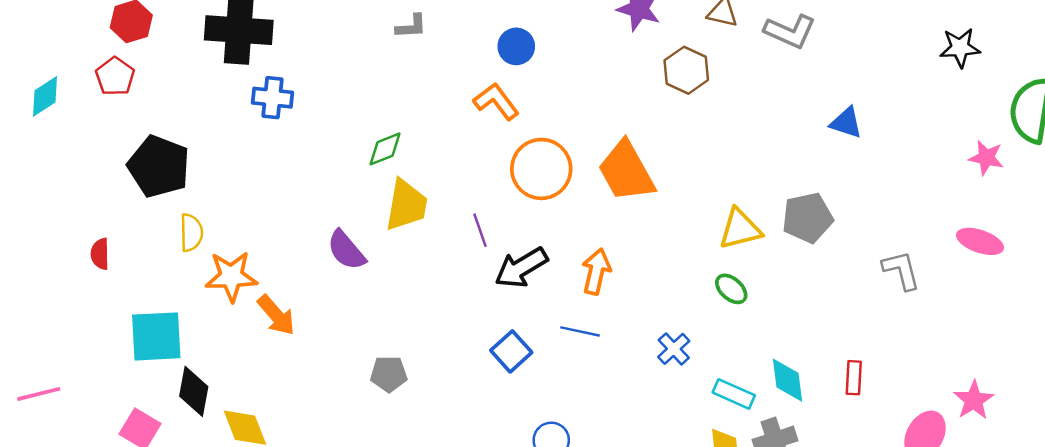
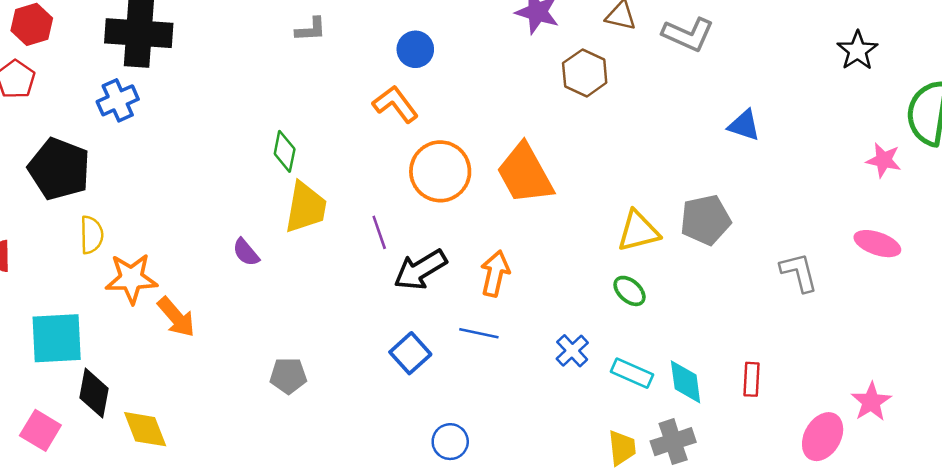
black star: (960, 48) -> (857, 51), turned -30
blue cross: (272, 98) -> (118, 100), moved, turned -30
green diamond: (385, 149) -> (285, 151), turned -57
purple semicircle: (346, 250) -> (246, 252), size x0.7
cyan rectangle: (734, 394) -> (632, 373), moved

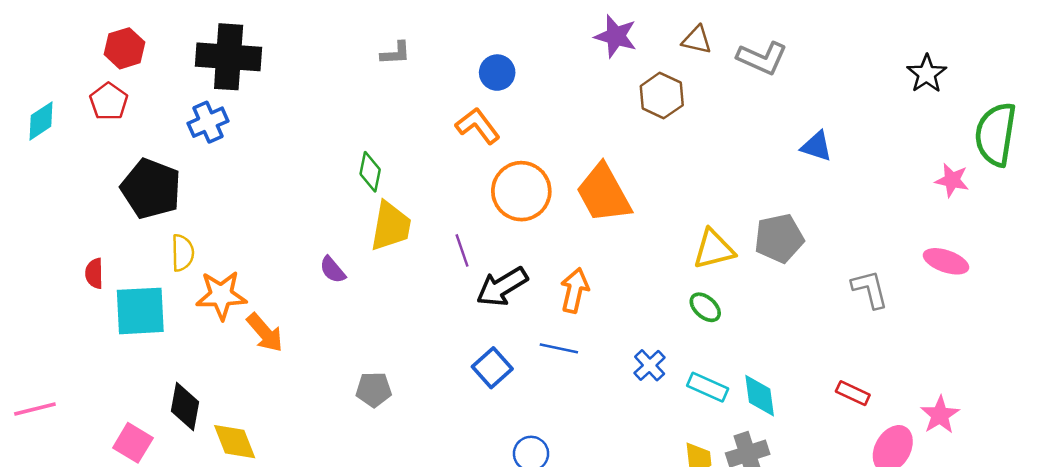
cyan square: (57, 338) -> (140, 311), moved
red rectangle: (752, 379) -> (853, 393), moved, turned -68

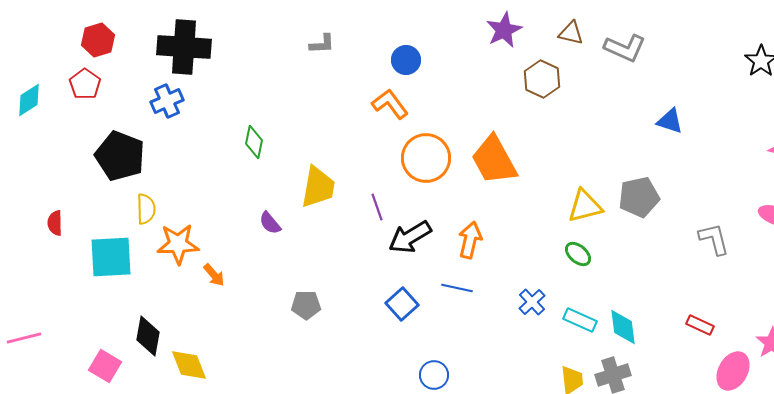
purple star: (616, 36) -> (504, 30), turned 30
green diamond: (370, 172) -> (254, 142), moved
red semicircle: (94, 273) -> (55, 223), moved
orange arrow: (265, 333) -> (214, 275), size x0.7
gray pentagon: (374, 390) -> (306, 305), moved

